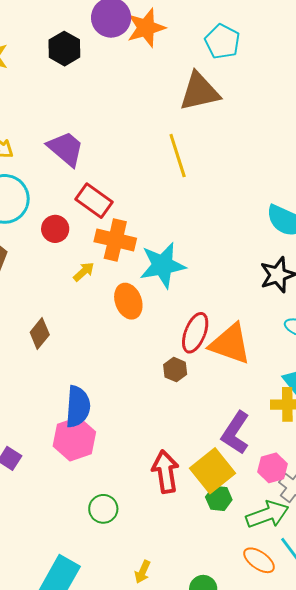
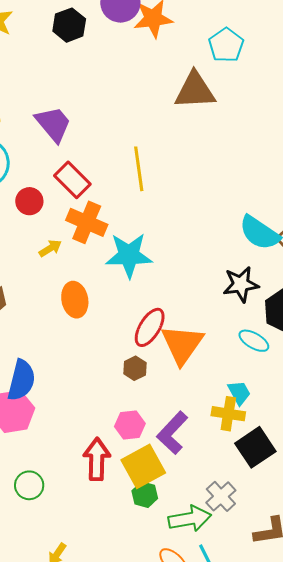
yellow line: (178, 156) -> (139, 169), moved
orange ellipse: (128, 301) -> (75, 300), moved
orange triangle: (230, 344) -> (182, 344), turned 36
brown hexagon: (175, 370) -> (135, 368), moved
pink hexagon: (272, 468) -> (130, 425), moved

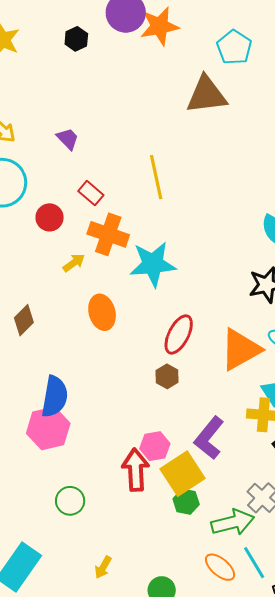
black hexagon: (69, 25) -> (76, 39), size x0.7
purple trapezoid: (53, 124) -> (68, 139), size x0.6
red rectangle: (72, 180) -> (91, 193), size x0.7
orange triangle: (182, 344) -> (240, 349), moved, turned 30
pink hexagon: (130, 425) -> (155, 446), moved

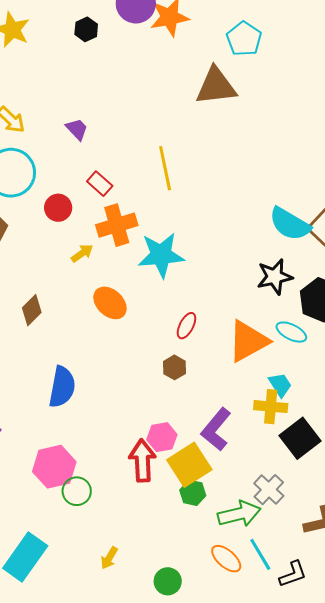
orange cross: (108, 234) -> (117, 225), turned -36
orange ellipse: (102, 312) -> (110, 303), turned -32
red ellipse: (179, 334) -> (186, 326), size x0.7
pink hexagon: (48, 428) -> (54, 467), moved

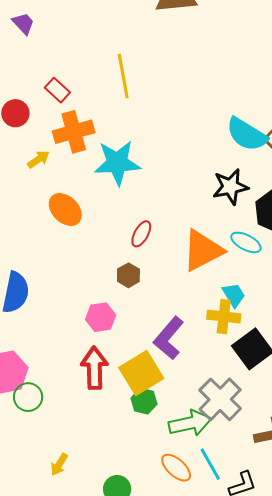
purple trapezoid: (77, 129) -> (23, 24), moved
pink hexagon: (162, 437) -> (101, 317), moved
gray cross: (269, 490) -> (220, 399), size x1.4

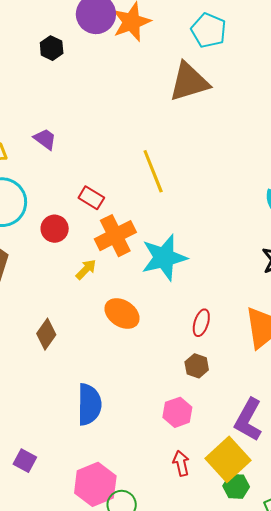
red arrow: (94, 368) -> (181, 463), size x0.6

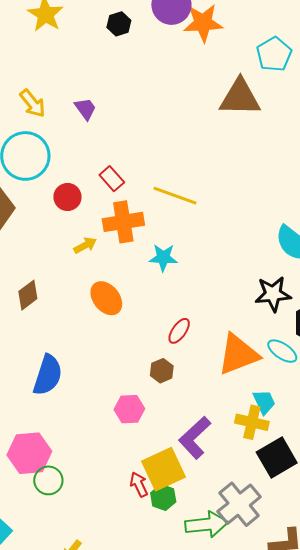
yellow line: (153, 171) -> (175, 196), moved, turned -66
cyan star: (164, 258) -> (163, 258), size x0.6
red arrow: (181, 463) -> (139, 485), moved, turned -30

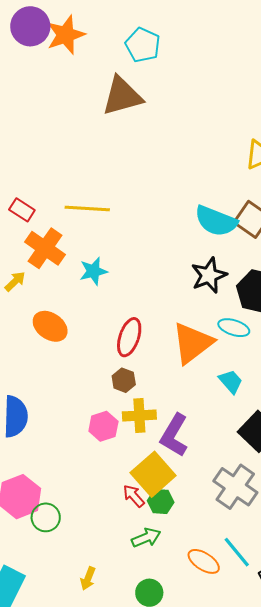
orange cross: (123, 222) -> (45, 248), turned -30
red ellipse: (179, 331) -> (129, 337), size x1.4
yellow cross: (252, 422) -> (139, 416), moved
green arrow: (207, 524) -> (146, 538), moved, size x0.7

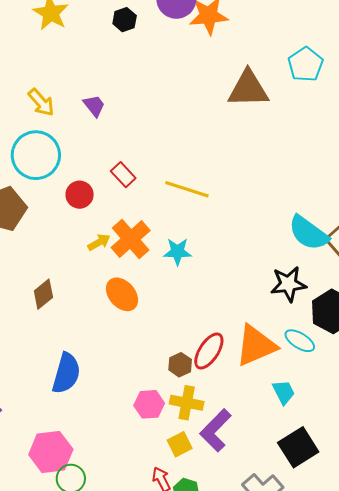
cyan pentagon: (143, 45) -> (306, 64), moved
orange cross: (45, 248) -> (131, 239), moved
red ellipse: (129, 337) -> (209, 351), moved
yellow square: (153, 474) -> (180, 444), moved, size x0.6

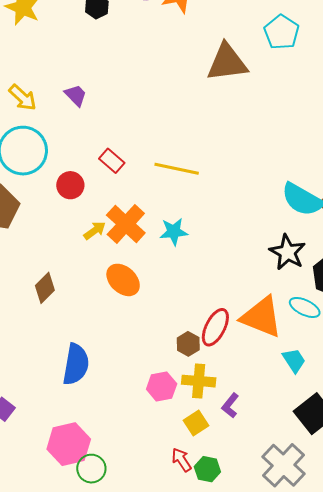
black star: (288, 284) -> (287, 252), turned -30
orange triangle: (256, 346) -> (262, 317), turned 51
purple L-shape: (216, 430) -> (230, 405), size x0.6

